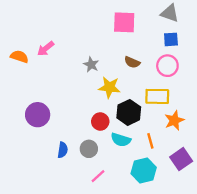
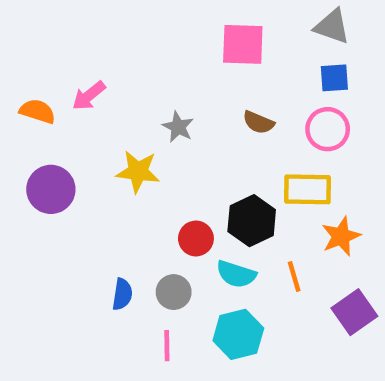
yellow star: (109, 87) -> (138, 172), moved
purple circle: (38, 115) -> (51, 189), moved
cyan hexagon: (144, 170) -> (238, 334), moved
pink line: (98, 176) -> (167, 346), moved, turned -49

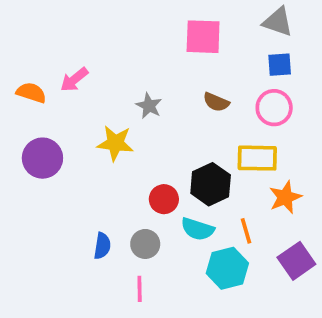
cyan hexagon: (238, 334) -> (227, 268), moved

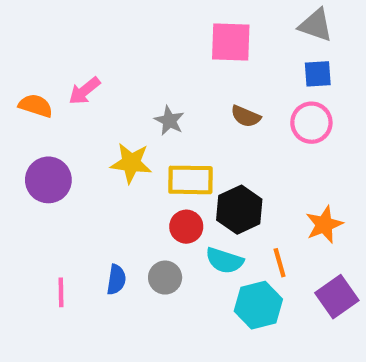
yellow rectangle: (257, 158) -> (191, 180), moved
pink line: (140, 289) -> (61, 292), moved

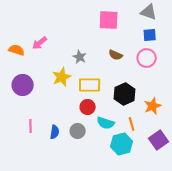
yellow star: (131, 163) -> (62, 77), turned -30
black hexagon: (239, 210) -> (125, 94), moved
pink line: (61, 292) -> (31, 126), moved

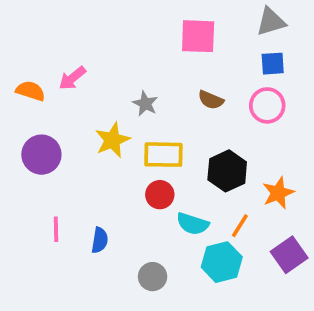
gray triangle: (149, 12) -> (271, 22), turned -36
orange line: (132, 124) -> (240, 226), turned 48
gray circle: (78, 131) -> (153, 277), moved

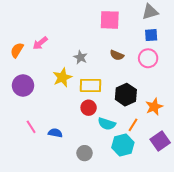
orange semicircle: (31, 91) -> (17, 50), turned -77
pink line: (56, 229) -> (31, 127), turned -32
blue semicircle: (100, 240) -> (55, 133), turned -88

